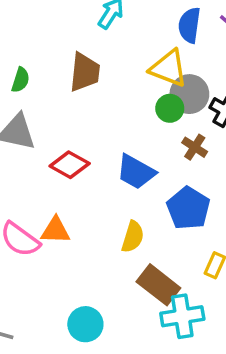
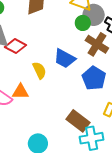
brown cross: (195, 147) -> (97, 44), size x1.6
red diamond: (70, 165) -> (15, 46), moved
yellow semicircle: (133, 237) -> (39, 70), moved, turned -42

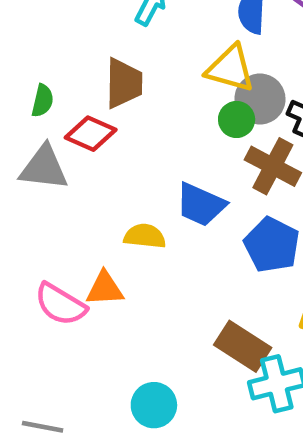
red diamond: (15, 46) -> (91, 134), moved
yellow semicircle: (39, 70) -> (145, 236), turned -54

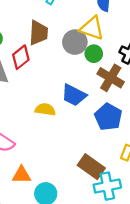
gray circle: (260, 99) -> (75, 42), moved
red diamond: (91, 134) -> (21, 57), turned -65
orange triangle: (105, 289) -> (22, 175), moved

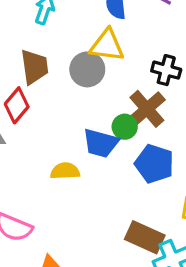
green circle: (94, 54) -> (125, 127), moved
brown cross: (111, 78) -> (147, 109), turned 30

